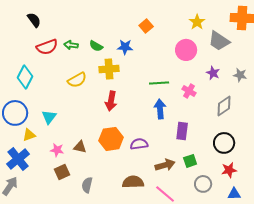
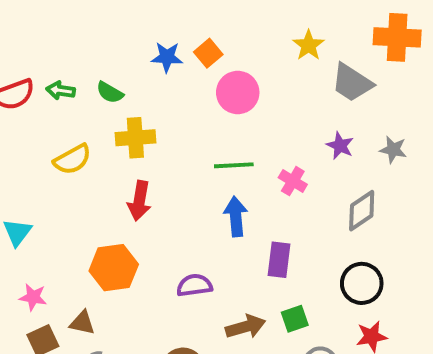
blue star: (125, 47) -> (167, 57), moved
pink circle: (186, 50) -> (238, 92), moved
orange hexagon: (111, 139) -> (114, 268), moved
brown triangle: (80, 147) -> (82, 323), moved

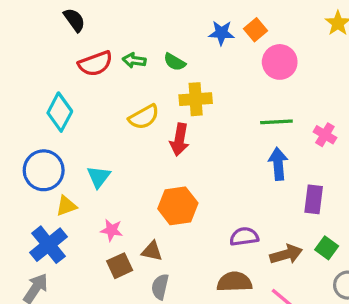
red arrow: (139, 201) -> (179, 140), moved
purple semicircle: (194, 285) -> (244, 237), moved
green square: (295, 319) -> (327, 248), turned -35

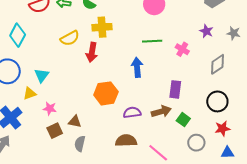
blue arrow: (278, 164) -> (137, 67), moved
yellow triangle: (66, 206) -> (30, 93), moved
orange hexagon: (178, 206) -> (106, 93), moved
brown arrow: (286, 254) -> (161, 112), moved

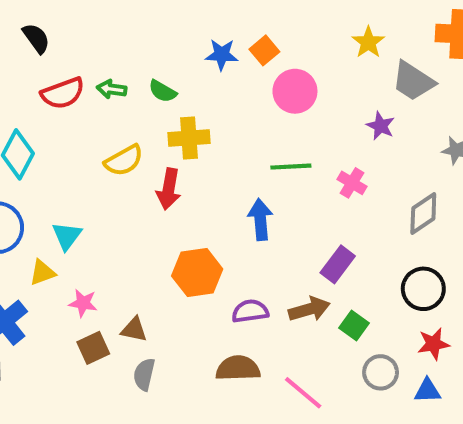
purple star: (206, 31) -> (381, 126), moved
purple rectangle: (175, 89) -> (338, 264), turned 30
blue triangle: (227, 153) -> (427, 391), moved

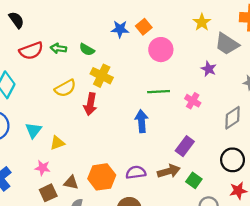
yellow cross: (189, 138) -> (102, 76), turned 30
yellow triangle: (42, 273) -> (57, 143), moved
orange hexagon: (197, 273) -> (102, 177), moved

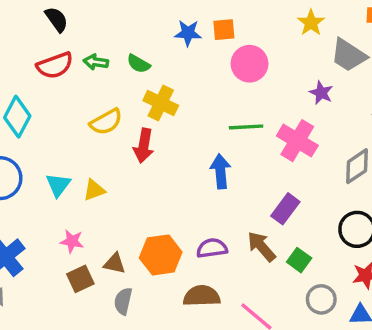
black semicircle: (16, 20) -> (57, 19), moved
orange square: (144, 27) -> (224, 30), turned 35
pink cross: (193, 101) -> (297, 141), size x1.6
yellow triangle: (57, 143) -> (94, 190), moved
brown arrow: (169, 171) -> (261, 246), turned -115

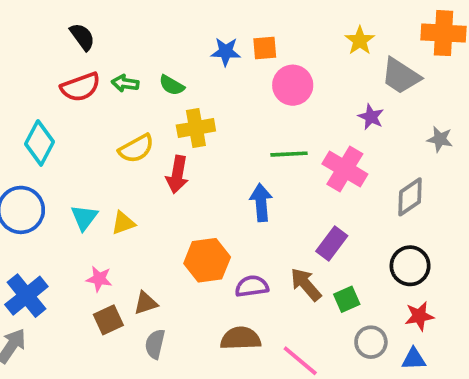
yellow cross: (161, 103) -> (196, 128), turned -36
orange hexagon: (161, 255) -> (207, 260), moved
green square: (299, 260) -> (347, 299), turned 30
brown triangle: (115, 264) -> (146, 303), turned -30

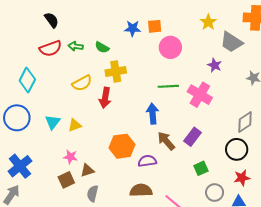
gray diamond: (410, 197) -> (245, 122), moved
pink star: (99, 279) -> (70, 157), moved
brown arrow: (306, 284) -> (166, 141), moved

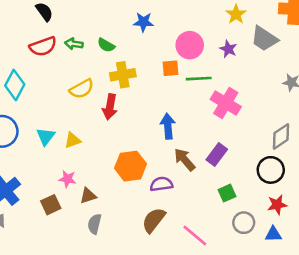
orange square: (155, 26) -> (170, 68), moved
purple star: (215, 65) -> (228, 49), moved
green line: (168, 86) -> (199, 79), moved
brown square: (66, 180) -> (51, 205), moved
brown semicircle: (141, 190) -> (154, 220), turned -50

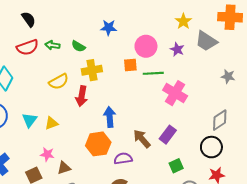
blue arrow: (168, 126) -> (110, 117), moved

